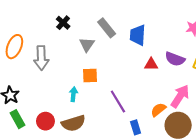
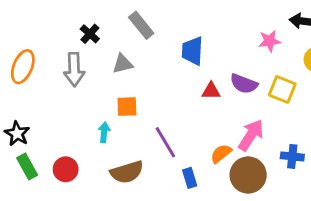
gray rectangle: (107, 28) -> (141, 25), moved
gray triangle: (87, 44) -> (123, 64), turned 42
gray arrow: (41, 58) -> (74, 69), moved
brown semicircle: (73, 123) -> (127, 172), moved

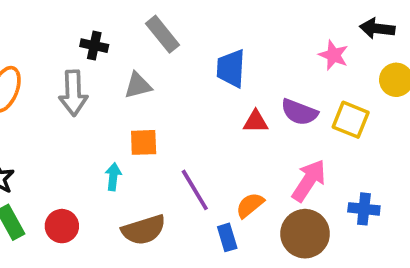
black cross: (90, 34) -> (94, 46), turned -30
pink star: (269, 41) -> (334, 55), turned 30
orange semicircle: (221, 154) -> (250, 205), moved

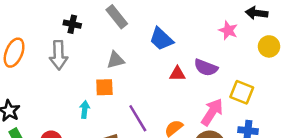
blue trapezoid: (231, 68) -> (161, 39), turned -50
gray triangle: (138, 85) -> (116, 60), moved
yellow square: (351, 120) -> (242, 92), moved

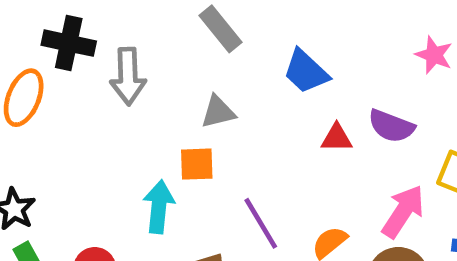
black cross: (72, 24) -> (69, 43), moved, size x1.5
gray arrow: (59, 55) -> (128, 76), moved
cyan arrow: (85, 110) -> (159, 207), size x1.5

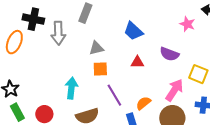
gray rectangle: (220, 29) -> (85, 13), moved, turned 60
red triangle: (337, 138) -> (137, 62), moved
orange square: (197, 164) -> (100, 69), moved

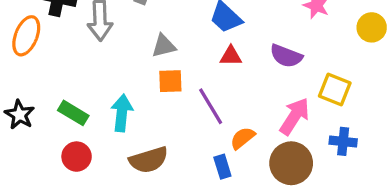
red triangle: (137, 62) -> (231, 56), moved
purple line: (114, 95) -> (211, 106), moved
green rectangle: (17, 112) -> (73, 113), moved, turned -30

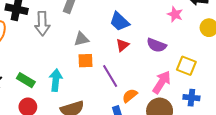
red triangle: (231, 56) -> (123, 45), turned -40

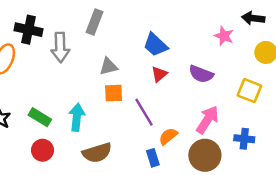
yellow square: (186, 66) -> (249, 91), moved

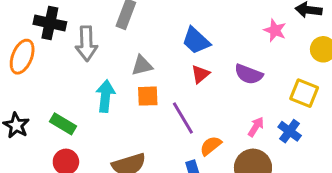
cyan arrow: (77, 117) -> (105, 96), moved
pink arrow: (207, 120) -> (256, 127), size x0.6
blue cross: (244, 139) -> (290, 131), moved, turned 30

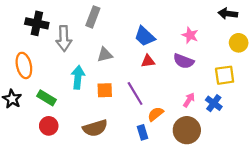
pink star: (275, 30) -> (190, 35), moved
orange ellipse: (22, 57) -> (24, 65), moved, turned -35
red triangle: (200, 74) -> (148, 61), turned 32
yellow square: (304, 93) -> (225, 75), turned -30
orange square: (148, 96) -> (105, 90), moved

